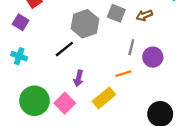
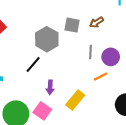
orange line: (123, 74) -> (100, 77), moved

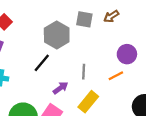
gray line: (90, 52) -> (84, 72), moved
purple arrow: (50, 87) -> (61, 88), turned -128

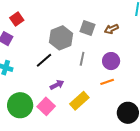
purple circle: (127, 54) -> (111, 61), moved
gray line: (84, 72) -> (82, 59), moved

